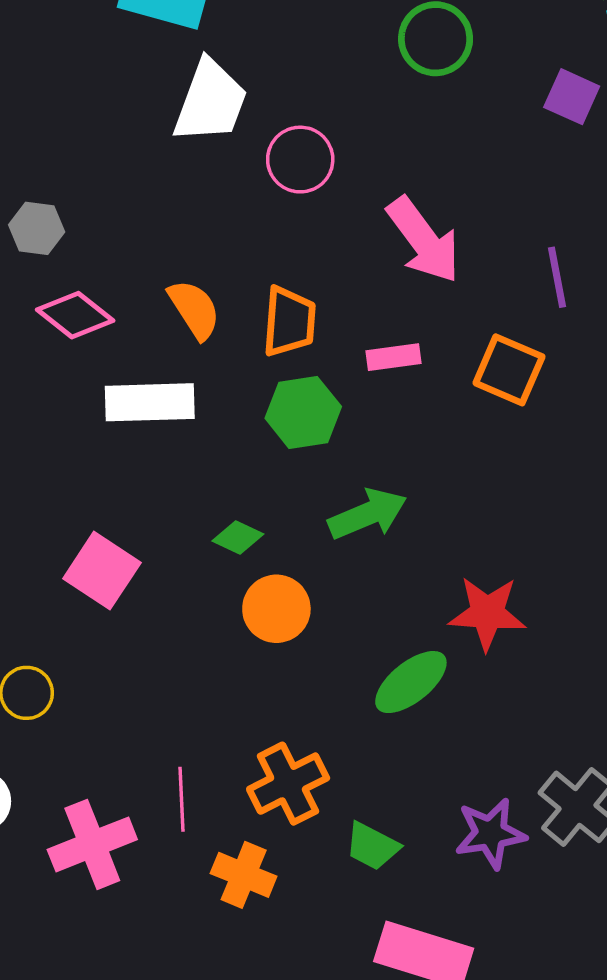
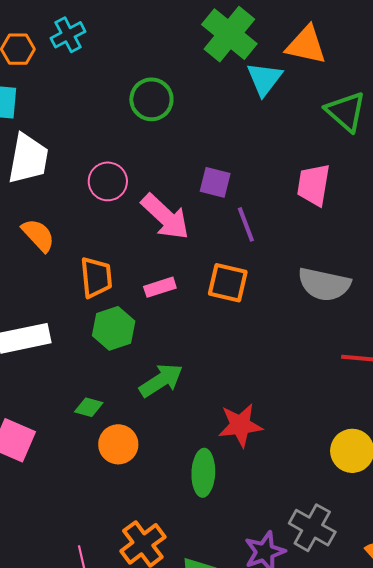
purple square: (572, 97) -> (215, 182), moved
pink circle: (300, 160) -> (108, 181), moved
orange semicircle: (194, 309) -> (38, 235), moved
green ellipse: (411, 682) -> (203, 473), turned -39

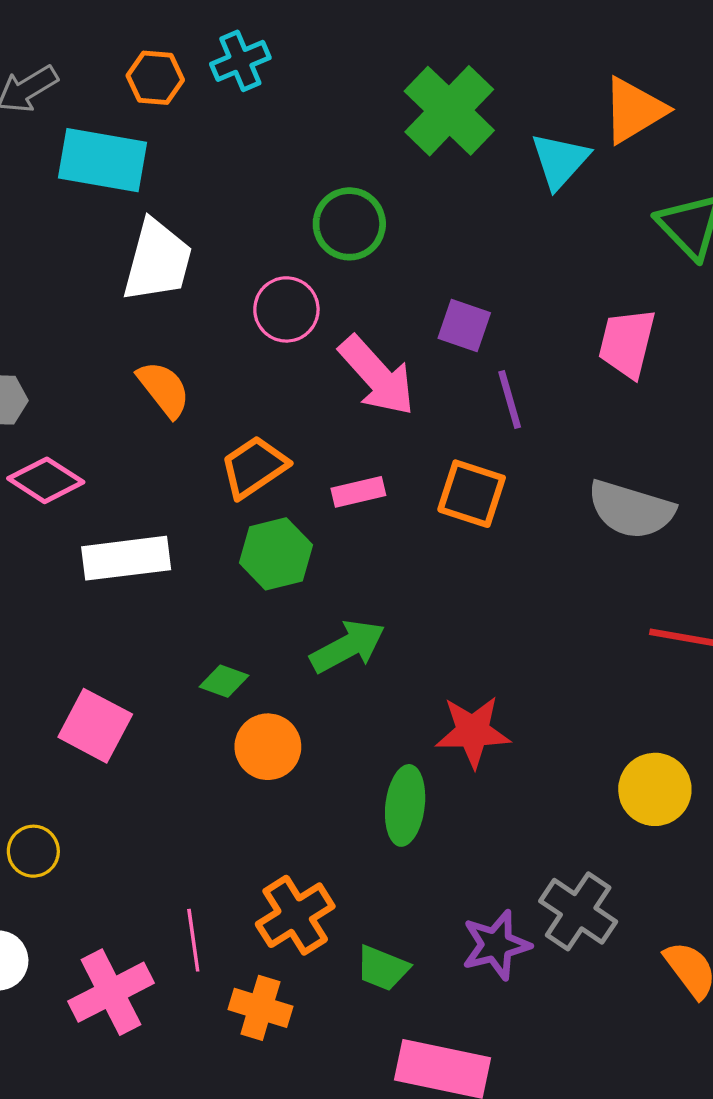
green cross: (229, 34) -> (449, 111), moved
orange triangle: (306, 45) -> (634, 110), turned -48
green circle: (151, 99) -> (349, 224), moved
orange trapezoid: (96, 277) -> (254, 467), turned -123

